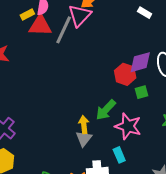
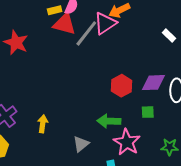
red hexagon: (125, 74) -> (122, 86), moved
green arrow: (106, 110) -> (109, 121), turned 35
yellow arrow: (84, 125) -> (43, 124), moved

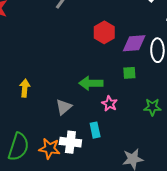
red hexagon: (122, 86) -> (104, 32), moved
pink star: (127, 142) -> (109, 104), size x0.6

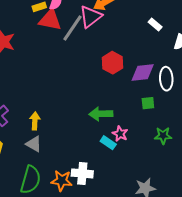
green square: (129, 73) -> (148, 103), moved
gray triangle: (64, 107) -> (34, 144), moved, turned -48
cyan rectangle: (95, 130) -> (108, 143), moved, turned -42

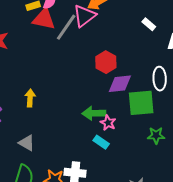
purple diamond: (143, 72) -> (120, 84), moved
green square: (148, 103) -> (141, 103), size x2.0
yellow arrow: (35, 121) -> (30, 98), moved
pink star: (120, 134) -> (108, 123), moved

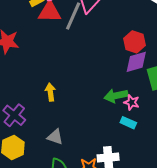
red hexagon: (106, 62) -> (135, 42), moved

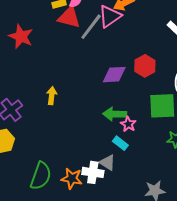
purple diamond: (136, 62) -> (114, 75), moved
gray triangle: (55, 137) -> (107, 162), moved

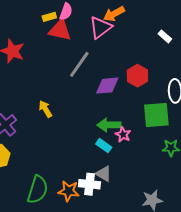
gray line: (91, 27) -> (79, 64), moved
yellow arrow: (52, 96) -> (45, 109), turned -36
cyan rectangle: (120, 143) -> (104, 146), moved

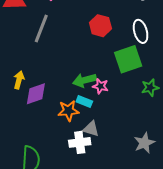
purple diamond: (107, 86) -> (36, 94), moved
yellow arrow: (45, 109) -> (19, 80), turned 60
orange star: (69, 191) -> (68, 111), moved

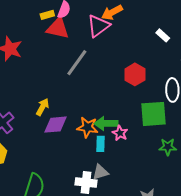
cyan rectangle: (84, 101) -> (101, 144), turned 56
orange star: (68, 111) -> (87, 127), moved
gray triangle: (91, 129) -> (100, 172), turned -48

